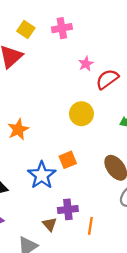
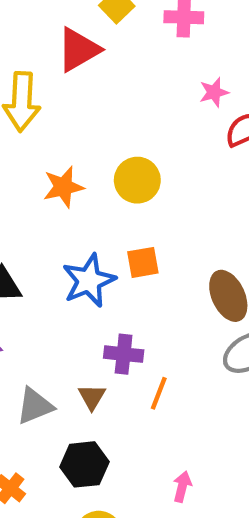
yellow circle: (81, 114) -> (137, 180), moved
brown triangle: (50, 224) -> (92, 397), moved

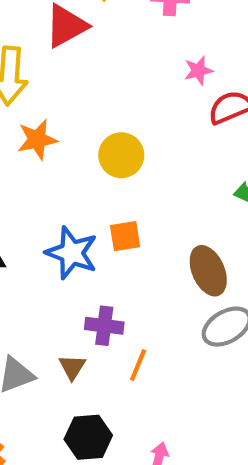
orange star: (63, 187) -> (37, 140), moved
blue star: (89, 281) -> (72, 253), turned -30
black hexagon: (84, 464) -> (88, 437), moved

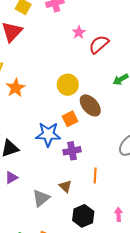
yellow circle: (121, 155) -> (68, 85), moved
brown ellipse: (208, 271) -> (90, 105), moved
purple cross: (104, 326) -> (72, 151), moved

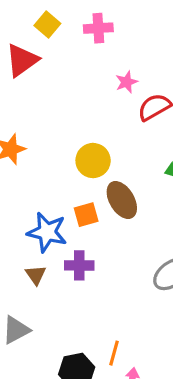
orange line: (95, 176) -> (114, 353), moved
brown triangle: (65, 186) -> (36, 275), moved

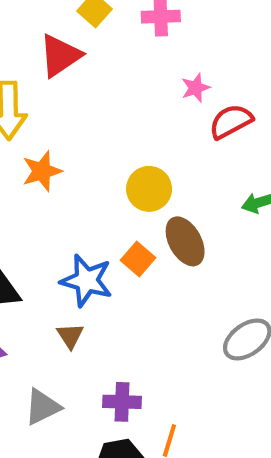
orange square: (86, 215) -> (138, 259), turned -35
purple cross: (79, 265) -> (122, 402), moved

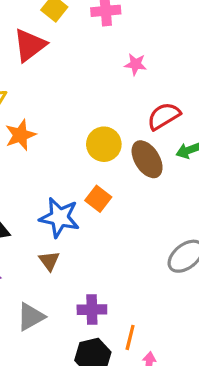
pink star: (196, 88) -> (136, 64), turned 30
red semicircle: (231, 121) -> (164, 116), moved
brown ellipse: (185, 241) -> (147, 159), moved

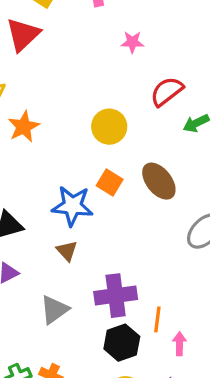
brown ellipse: (147, 159) -> (159, 181), moved
purple cross: (92, 310) -> (116, 296), size x1.4

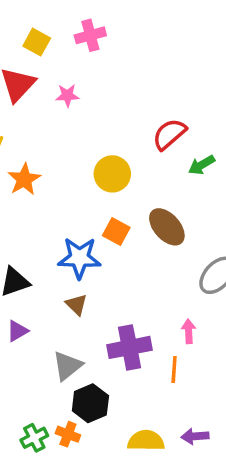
pink star: (132, 42) -> (67, 95), moved
black hexagon: (122, 343) -> (90, 403), moved
pink arrow: (179, 344) -> (189, 331), moved

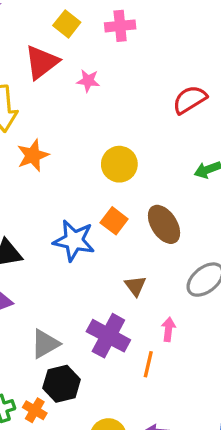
red semicircle: (169, 134) -> (190, 100), moved
brown triangle: (77, 305) -> (135, 286), moved
purple cross: (130, 347) -> (108, 336), turned 30

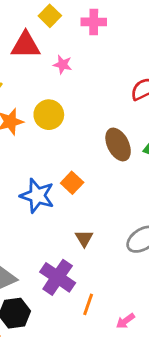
red triangle: (42, 62) -> (26, 45), turned 32
yellow circle: (119, 164) -> (49, 115), moved
brown ellipse: (164, 224) -> (118, 144), moved
pink arrow: (168, 329) -> (125, 321), moved, turned -138

